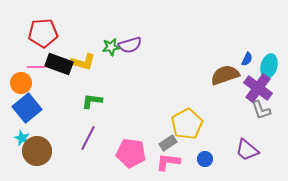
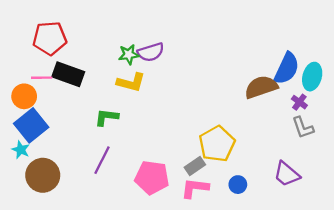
blue semicircle: (247, 59) -> (287, 68), size x2.0
yellow L-shape: (83, 62) -> (131, 82), moved
purple cross: (258, 88) -> (299, 102), size x0.5
cyan star: (22, 138) -> (21, 150), moved

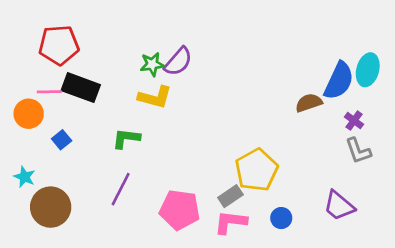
purple semicircle: (151, 52) -> (178, 62), turned -32
cyan ellipse: (312, 77) -> (368, 70), moved
brown semicircle: (261, 87) -> (309, 103), size x0.7
blue square: (31, 125) -> (62, 140), moved, size x0.5

